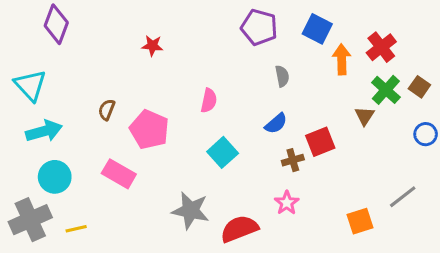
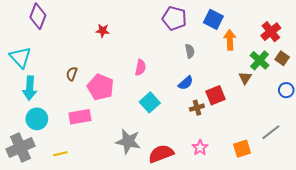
red cross: (381, 47) -> (271, 32), moved
cyan arrow: (44, 131) -> (30, 88), turned 110
pink rectangle: (119, 174) -> (80, 117), turned -40
pink star: (287, 203) -> (200, 148), moved
yellow line: (76, 229) -> (60, 154), moved

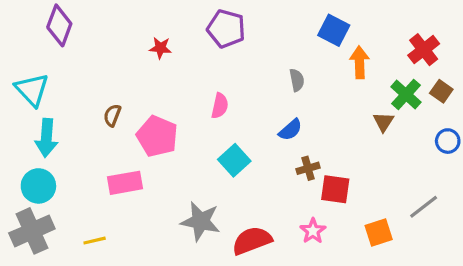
purple pentagon: (174, 18) -> (226, 29), moved
red square: (215, 95) -> (335, 189), moved, turned 30
cyan circle: (37, 119) -> (38, 186), moved

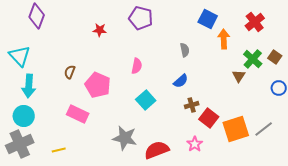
red cross: (424, 50) -> (255, 22), moved
pink rectangle: (125, 183) -> (78, 114), turned 35
red square: (335, 189) -> (209, 118), turned 30
orange square: (379, 233) -> (236, 129), moved, size x1.5

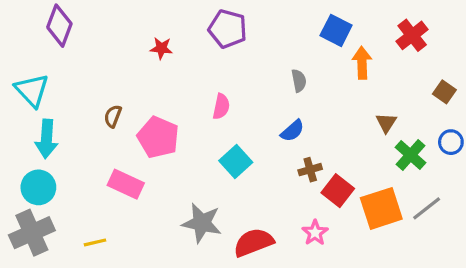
green cross: (253, 59) -> (410, 155), moved

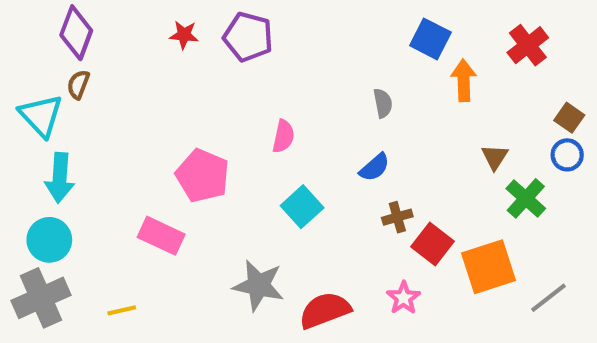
purple pentagon: (228, 29) -> (248, 37), moved
red star: (161, 48) -> (184, 35), moved
brown semicircle: (113, 116) -> (78, 84), moved
blue circle: (451, 142) -> (567, 155), moved
gray line: (427, 208) -> (549, 298), moved

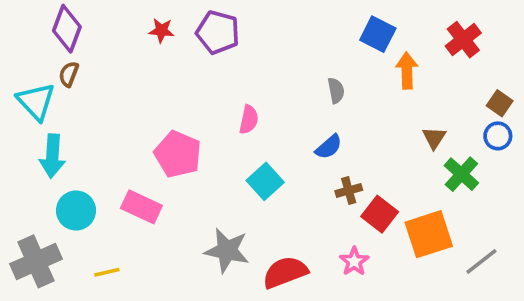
cyan circle: (49, 240) -> (76, 211), moved

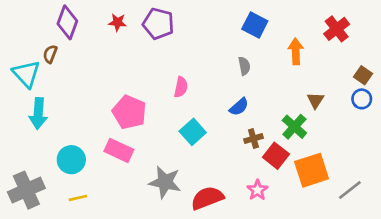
purple diamond: (67, 29) -> (67, 22), moved
blue square: (378, 34) -> (255, 25), moved
green cross: (461, 174) -> (294, 127), moved
pink rectangle: (141, 207) -> (119, 150), moved
cyan circle: (76, 211) -> (71, 160), moved

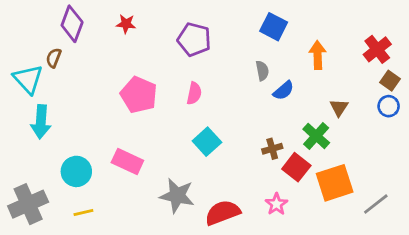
purple pentagon: (158, 24) -> (194, 39), moved
red cross: (337, 29) -> (377, 49), moved
blue semicircle: (239, 107) -> (284, 91), moved
pink pentagon: (129, 112) -> (139, 95), moved

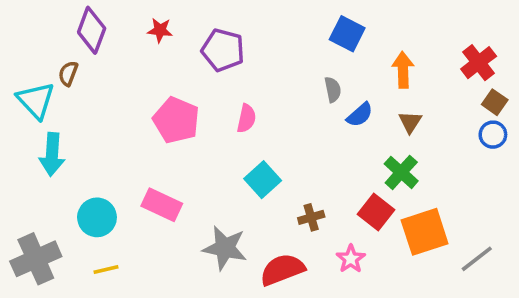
purple pentagon: (194, 39) -> (223, 50), moved
brown triangle: (339, 108) -> (410, 122), moved
brown cross: (272, 149) -> (311, 217), moved

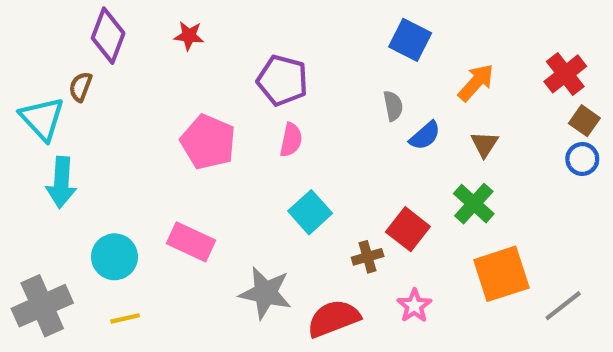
purple pentagon: (223, 50) -> (282, 80), moved
orange arrow: (403, 70) -> (476, 82), turned 44
red square: (376, 212) -> (408, 229), moved

